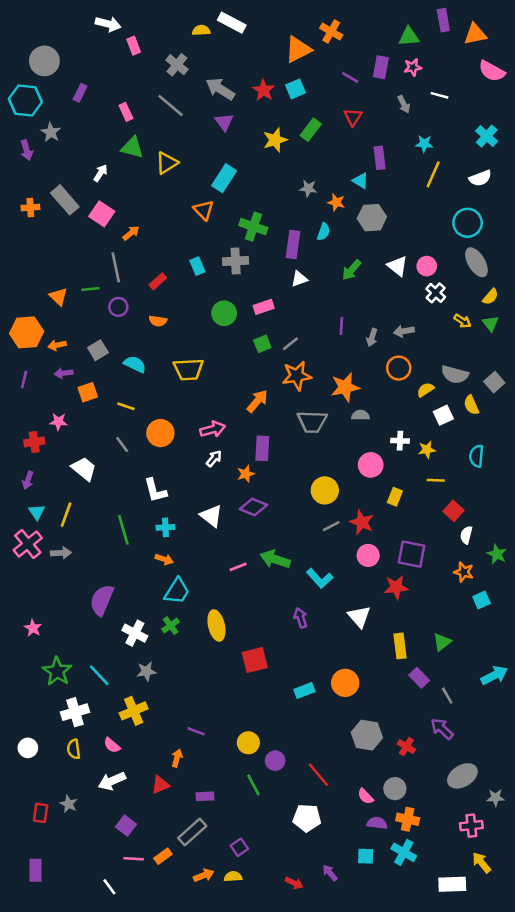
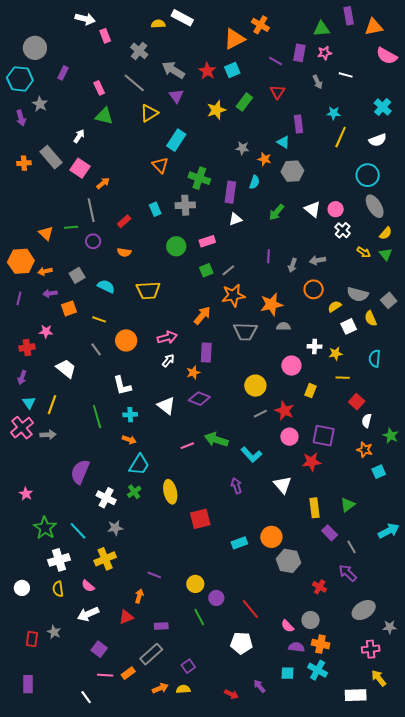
yellow triangle: (167, 163) -> (149, 113), moved
gray hexagon: (367, 735) -> (288, 561), moved

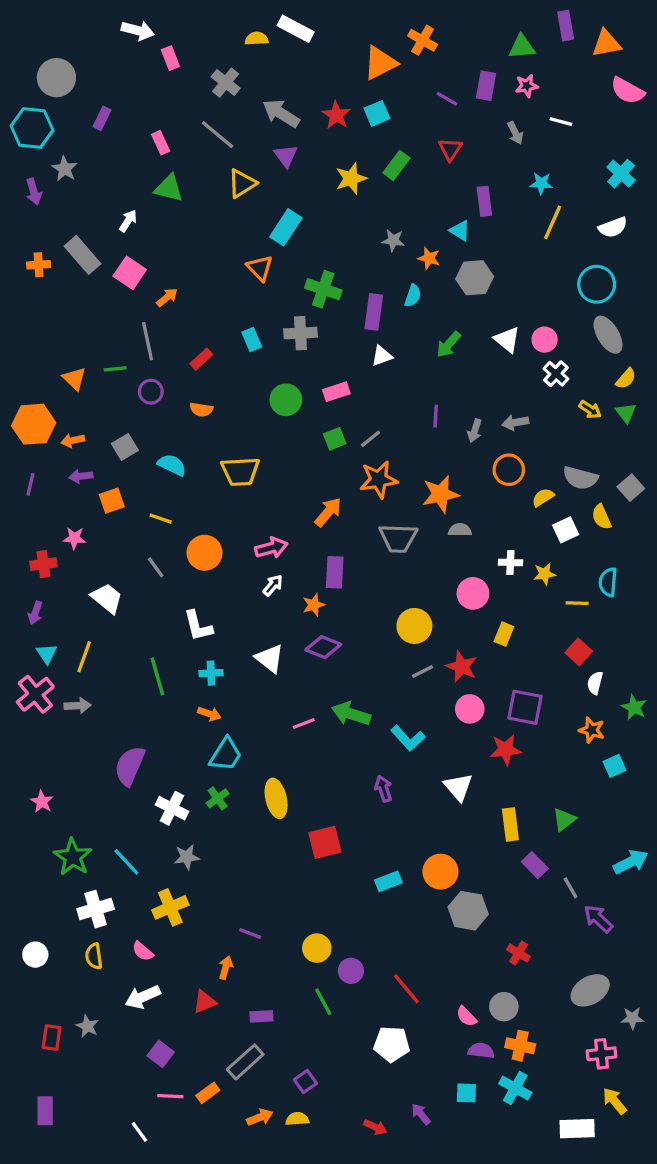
yellow line: (343, 378) -> (577, 603), moved
purple arrow: (348, 573) -> (598, 919), moved

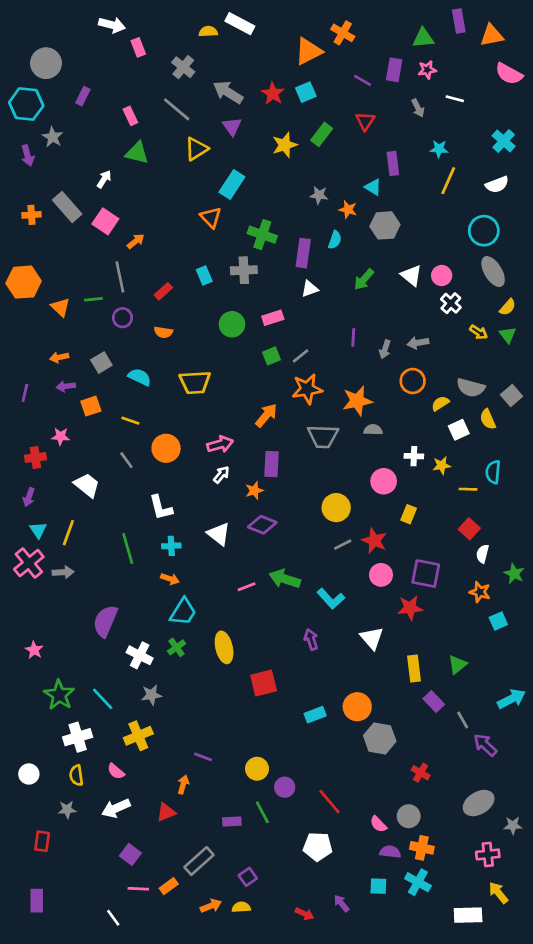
orange hexagon: (34, 424) -> (24, 282), moved
purple rectangle: (261, 1016) -> (232, 821), moved
gray star: (87, 1026) -> (67, 810), moved, turned -30

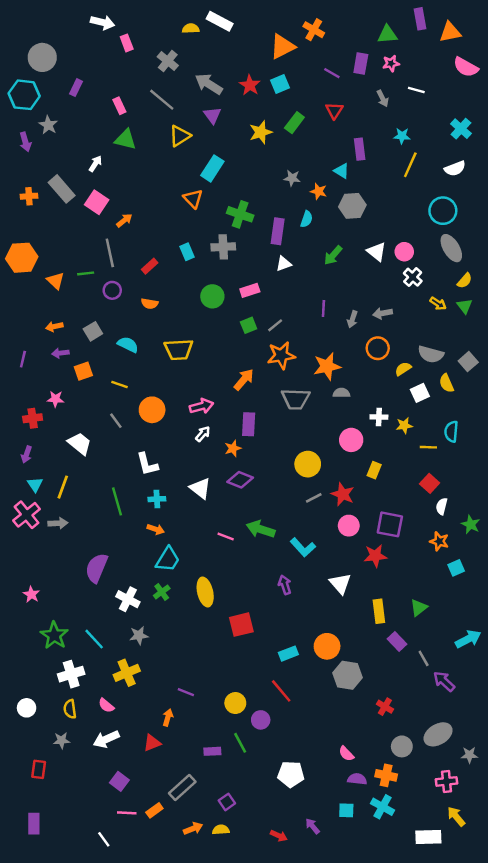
pink line: (246, 587) -> (226, 536), turned 42
red line: (330, 802) -> (281, 691), moved
gray circle: (409, 816) -> (402, 746), moved

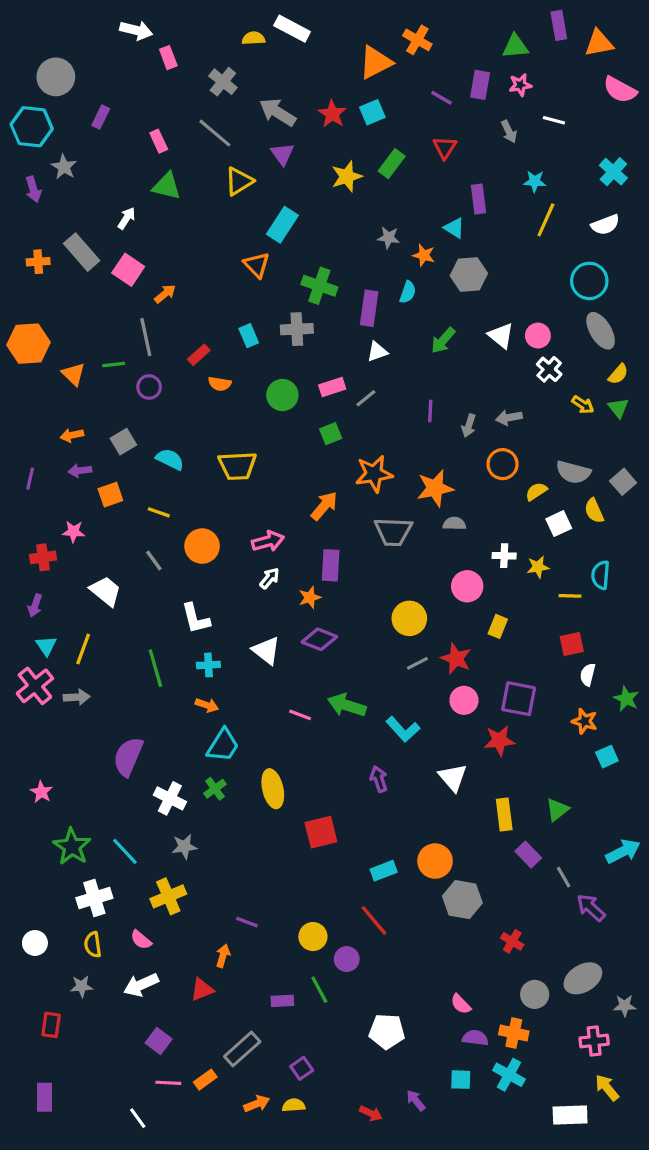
orange semicircle: (150, 304) -> (220, 384), moved
gray line: (275, 325) -> (366, 398), moved
red square: (430, 483) -> (572, 644), turned 36

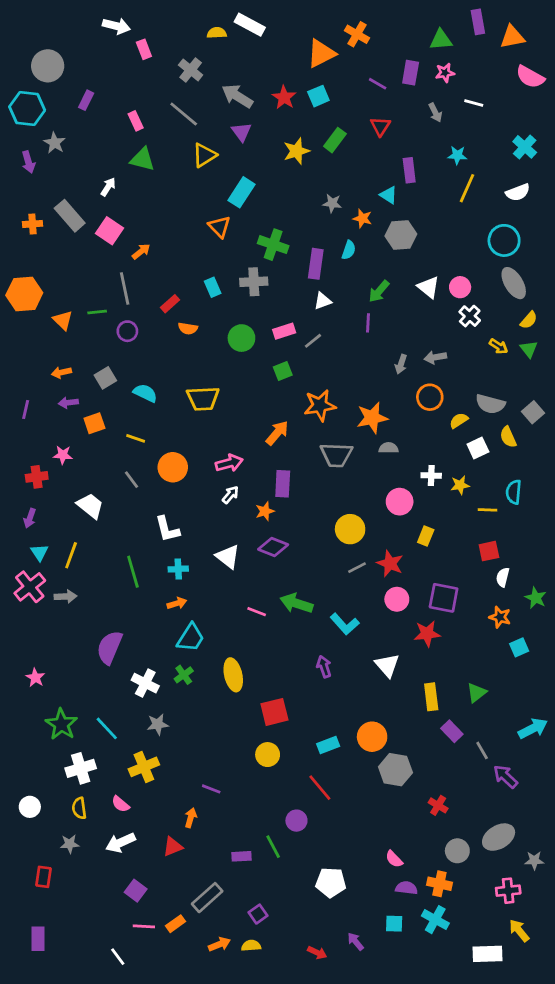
purple line: (430, 411) -> (368, 323), moved
orange arrow: (207, 705) -> (177, 603), turned -36
yellow circle: (313, 937) -> (268, 755), moved

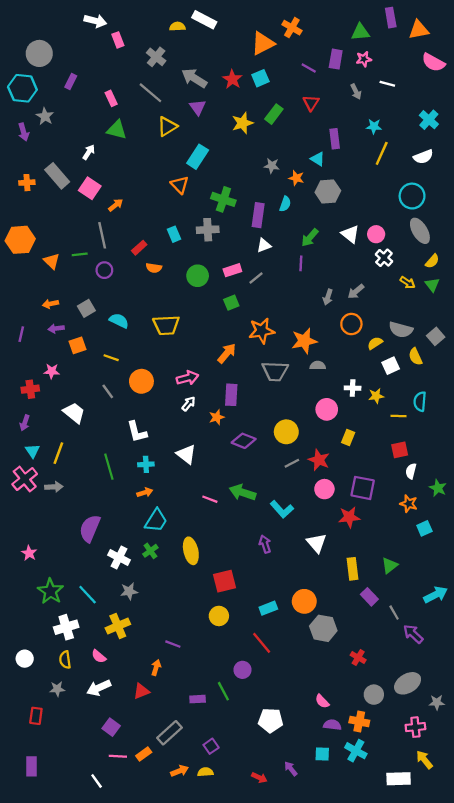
gray arrow: (435, 357) -> (356, 291), turned -30
purple diamond: (273, 547) -> (244, 441), moved

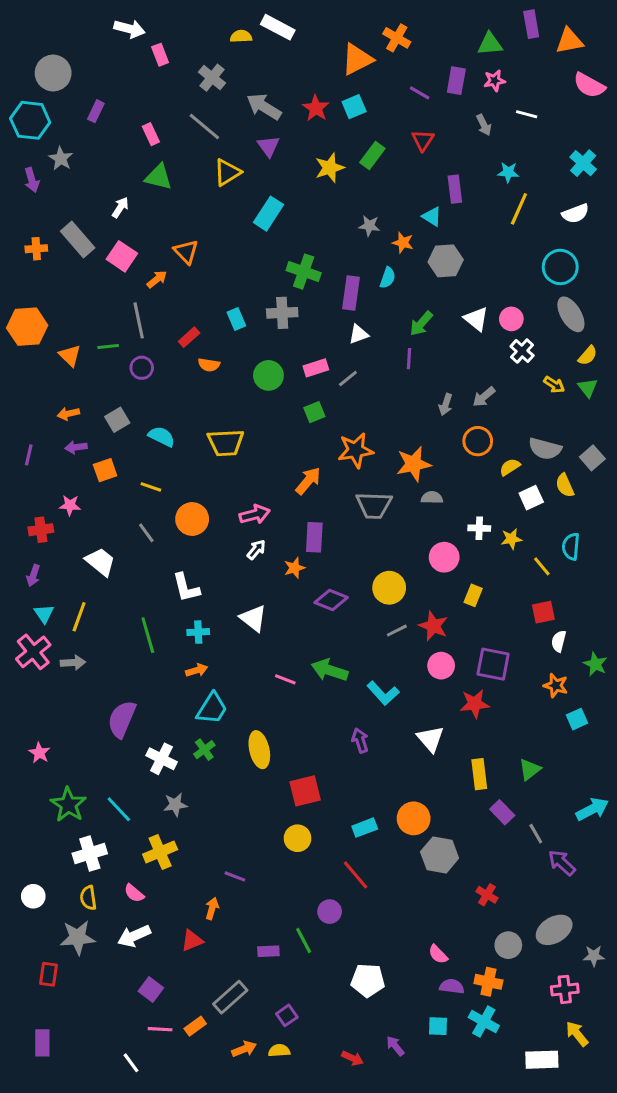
orange triangle: (180, 185) -> (186, 252), moved
yellow line: (399, 416) -> (542, 566), turned 48
gray star: (57, 689) -> (78, 938), size x1.6

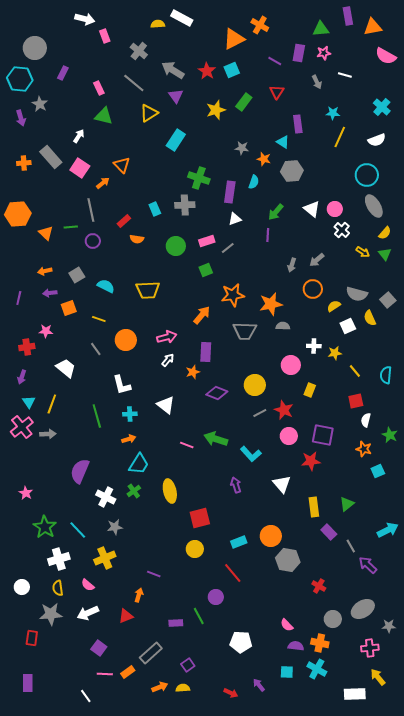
cyan semicircle: (571, 546) -> (386, 375), moved

